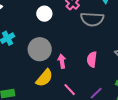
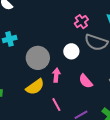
white circle: (44, 14) -> (71, 51), moved
pink semicircle: (92, 59) -> (86, 81), turned -63

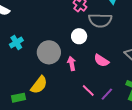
yellow semicircle: (35, 87) -> (39, 85), moved
pink line: (56, 105) -> (88, 91), moved

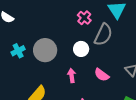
gray semicircle: (100, 20) -> (103, 35), turned -70
gray circle: (49, 52) -> (45, 50), moved

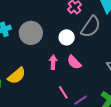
pink semicircle: (102, 75) -> (74, 62), moved

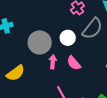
gray circle: (31, 33) -> (40, 42), moved

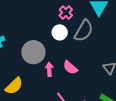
white circle: (68, 38) -> (60, 32), moved

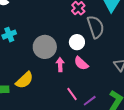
gray semicircle: (84, 31) -> (96, 27), turned -50
white circle: (60, 32) -> (77, 42), moved

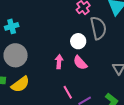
gray circle: (45, 47) -> (16, 55), moved
yellow semicircle: (24, 80) -> (20, 84), moved

